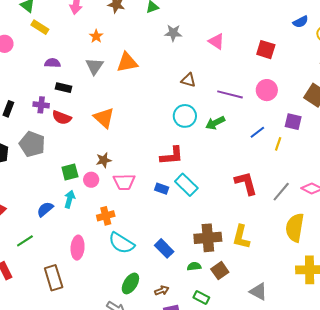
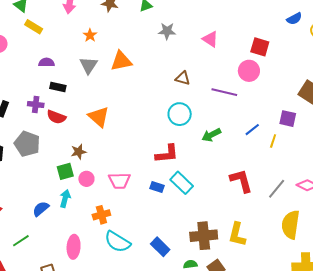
pink circle: (267, 90) -> (249, 71), moved
green arrow: (215, 123) -> (211, 135), moved
brown star: (104, 160) -> (79, 152), moved

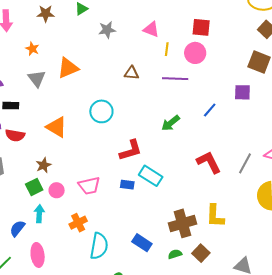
cyan circle: (180, 114) -> (101, 111), moved
yellow line: (273, 141) -> (167, 49), moved
cyan semicircle: (117, 242) -> (99, 246), turned -100
pink ellipse: (74, 247) -> (38, 255), moved

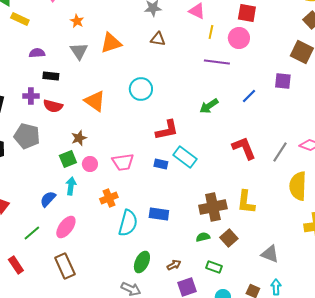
brown triangle: (132, 73) -> (158, 39), moved
blue rectangle: (142, 243) -> (159, 214), moved, turned -30
pink ellipse: (38, 255) -> (66, 227), turned 40

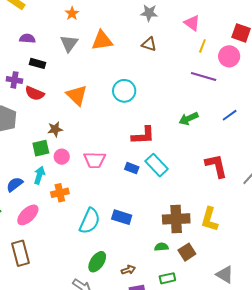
orange cross: (109, 198) -> (60, 193), moved
green rectangle: (214, 267) -> (167, 278), turned -42

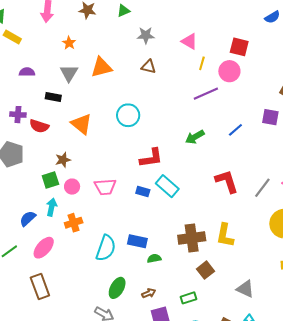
black rectangle: (37, 63) -> (53, 97), moved
purple line: (204, 76) -> (206, 94), turned -35
green semicircle: (161, 247) -> (154, 258), moved

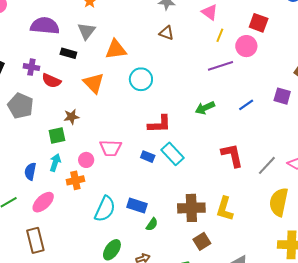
orange triangle: (101, 67) -> (116, 49), moved
purple semicircle: (27, 72) -> (45, 26), size x1.8
pink circle: (72, 187) -> (86, 160), moved
blue semicircle: (28, 219) -> (30, 171), turned -42
green semicircle: (154, 258) -> (152, 224), turned 128

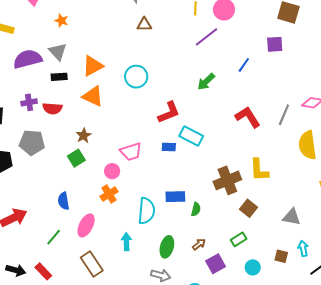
gray triangle: (87, 31) -> (58, 52), moved
orange triangle: (116, 49) -> (93, 66), moved
cyan arrow: (55, 163) -> (126, 242), moved

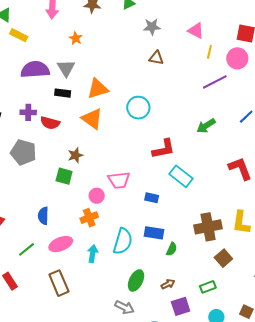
blue rectangle: (169, 147) -> (152, 198), moved
green square: (76, 158) -> (64, 176), turned 36
pink ellipse: (86, 225) -> (61, 244), turned 30
cyan arrow: (126, 242) -> (93, 254), moved

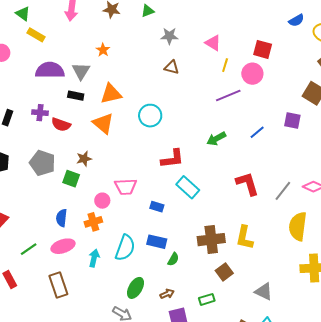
orange star: (76, 38) -> (103, 50), moved
gray pentagon: (23, 152) -> (42, 163), moved
blue semicircle: (43, 216) -> (62, 218), moved

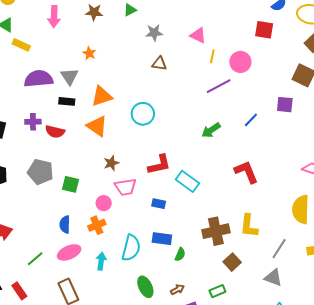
red square: (263, 49) -> (264, 30), moved
brown star: (84, 159) -> (111, 163), moved
red L-shape: (172, 159) -> (159, 165), moved
gray line: (283, 191) -> (279, 249), moved
green ellipse: (136, 288) -> (145, 287), turned -50

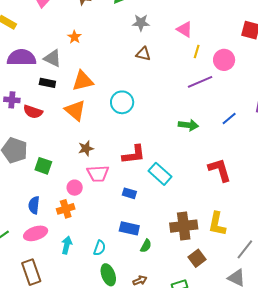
gray triangle: (70, 76) -> (53, 58), turned -36
green arrow: (211, 130) -> (188, 125), turned -144
cyan semicircle: (131, 248) -> (100, 248), moved, size x0.6

